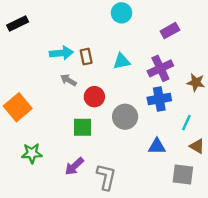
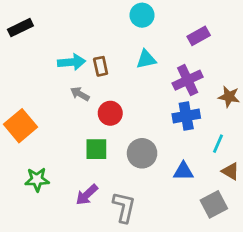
cyan triangle: (122, 61) -> (146, 59), moved
gray circle: (125, 117) -> (142, 153), moved
gray square: (183, 175) -> (214, 204), turned -35

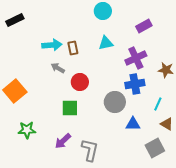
gray circle: (142, 153) -> (115, 102), moved

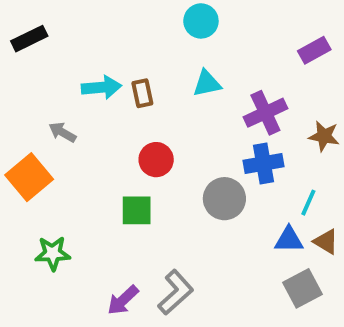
purple rectangle: (144, 26) -> (314, 50), moved
gray arrow: (58, 68) -> (62, 132), moved
blue triangle: (133, 124) -> (289, 240), moved
purple arrow: (63, 141) -> (123, 300), moved
gray L-shape: (90, 150) -> (176, 292), turned 35

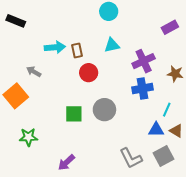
black rectangle: (29, 39) -> (16, 21), turned 48
red circle: (156, 160) -> (89, 73), moved
gray circle: (224, 199) -> (104, 110), moved
gray L-shape: (176, 292) -> (131, 158), moved, turned 105

